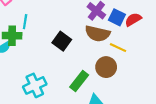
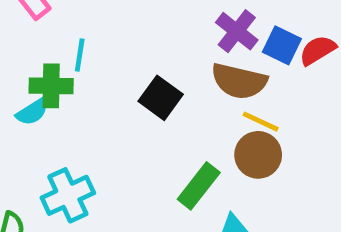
yellow line: (118, 48) -> (261, 122), moved
cyan cross: (35, 85) -> (68, 195), moved

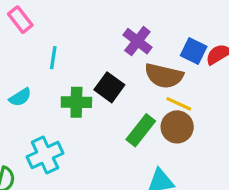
purple cross: (237, 31) -> (137, 41), moved
green cross: (51, 86) -> (76, 102), moved
green rectangle: (199, 186) -> (141, 130), moved

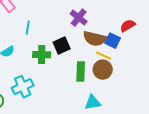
blue square: (194, 51) -> (113, 41), moved
black square: (109, 87) -> (62, 46), turned 30
green rectangle: (141, 130) -> (81, 72), turned -36

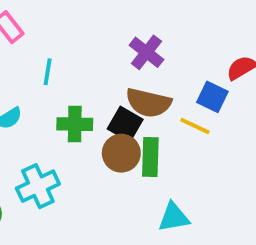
brown semicircle: (95, 39) -> (148, 103), moved
black square: (62, 46) -> (125, 124), moved, turned -36
brown circle: (103, 70) -> (121, 153), moved

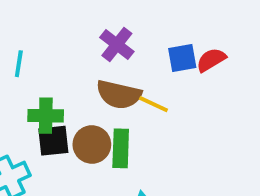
blue square: (212, 97) -> (182, 58), moved, turned -36
black square: (125, 124) -> (53, 141), moved, turned -36
yellow line: (195, 126) -> (153, 104), moved

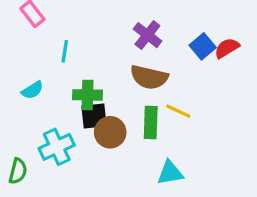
blue square: (182, 58) -> (203, 46), turned -30
yellow line: (153, 104) -> (178, 111), moved
brown circle: (92, 145) -> (110, 132), moved

